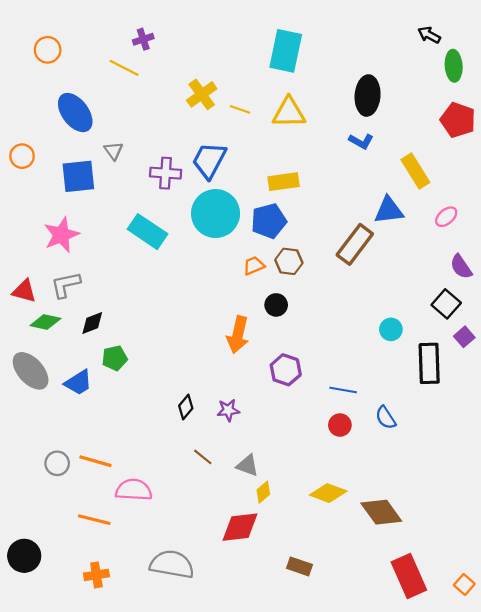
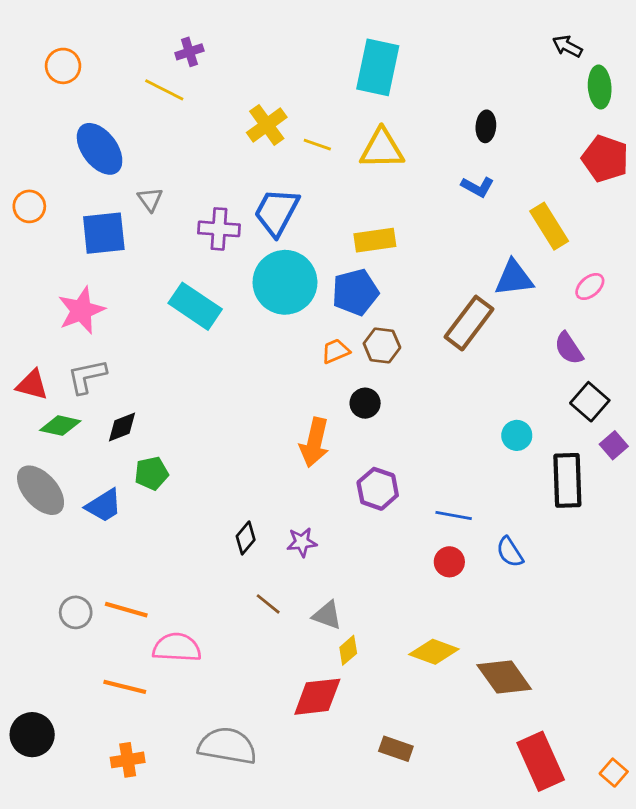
black ellipse: (368, 96) -> (486, 126), size x0.6
purple semicircle: (461, 267) -> (569, 348), moved

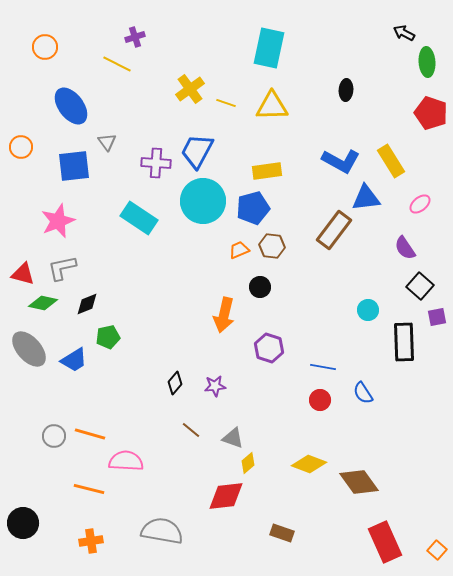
blue L-shape: (477, 187) -> (341, 161), moved, size x1.6
purple square: (614, 445) -> (437, 317), turned 30

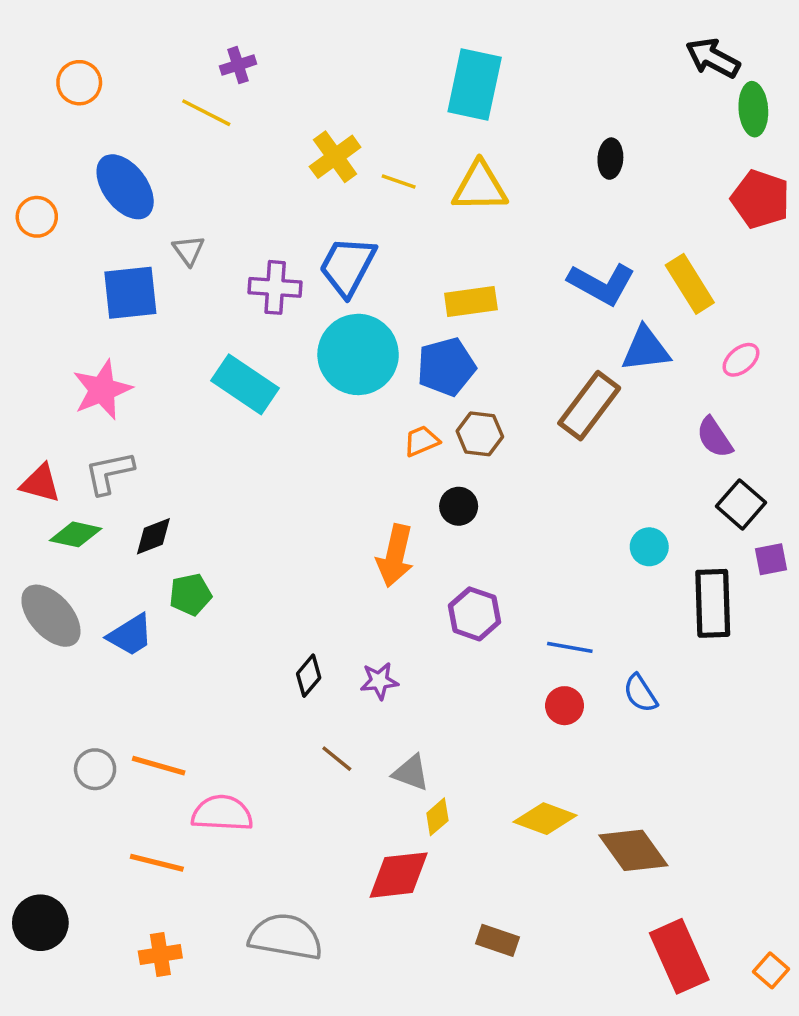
black arrow: (404, 33) -> (713, 58), size x1.4
orange circle: (21, 147) -> (37, 217), moved

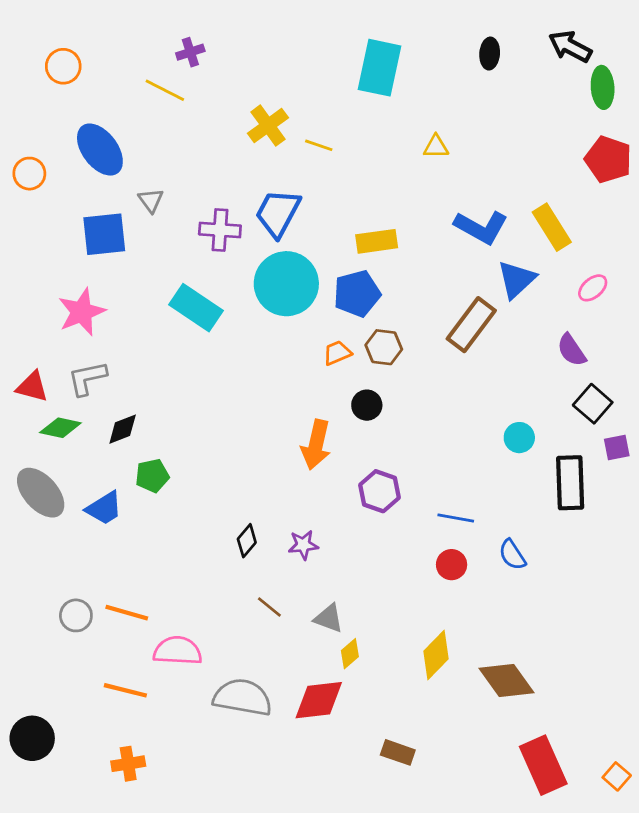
black ellipse: (610, 159) -> (490, 54), moved
yellow triangle: (480, 187) -> (436, 147), moved, size x0.6
blue triangle: (646, 349) -> (516, 279), turned -36
yellow diamond: (545, 819) -> (436, 655), turned -66
gray semicircle: (286, 937) -> (243, 697), moved

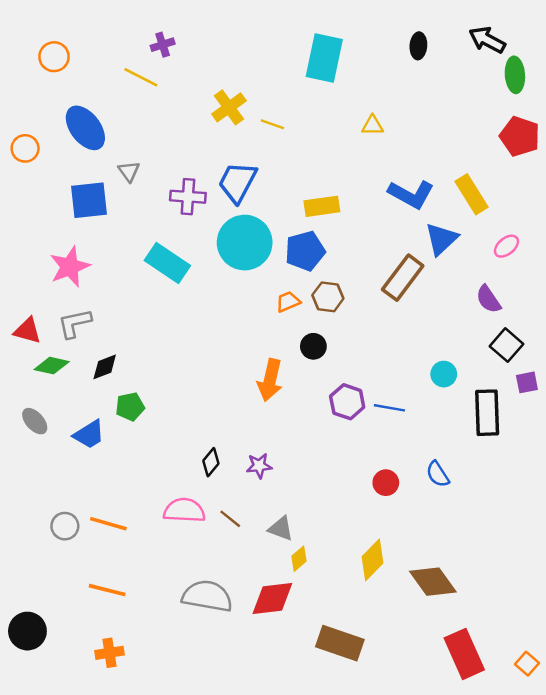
purple hexagon: (380, 491) -> (347, 402), moved
gray ellipse: (41, 493) -> (35, 421), size x0.6
blue line: (456, 518) -> (389, 408), moved
pink semicircle: (178, 651) -> (184, 510), moved
brown rectangle: (398, 752) -> (340, 643), size x1.6

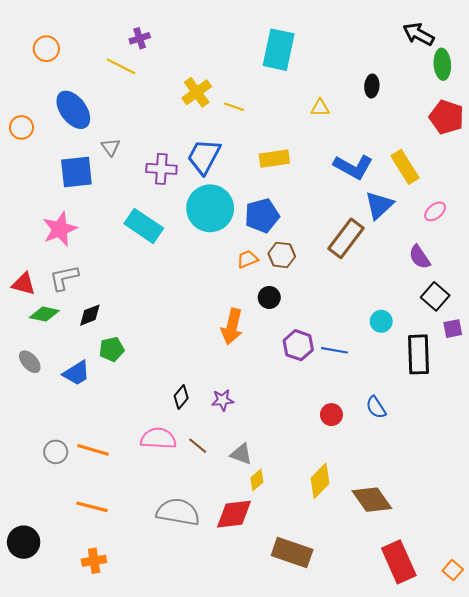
black ellipse: (418, 46) -> (372, 86), moved
yellow rectangle: (322, 206) -> (274, 159), moved

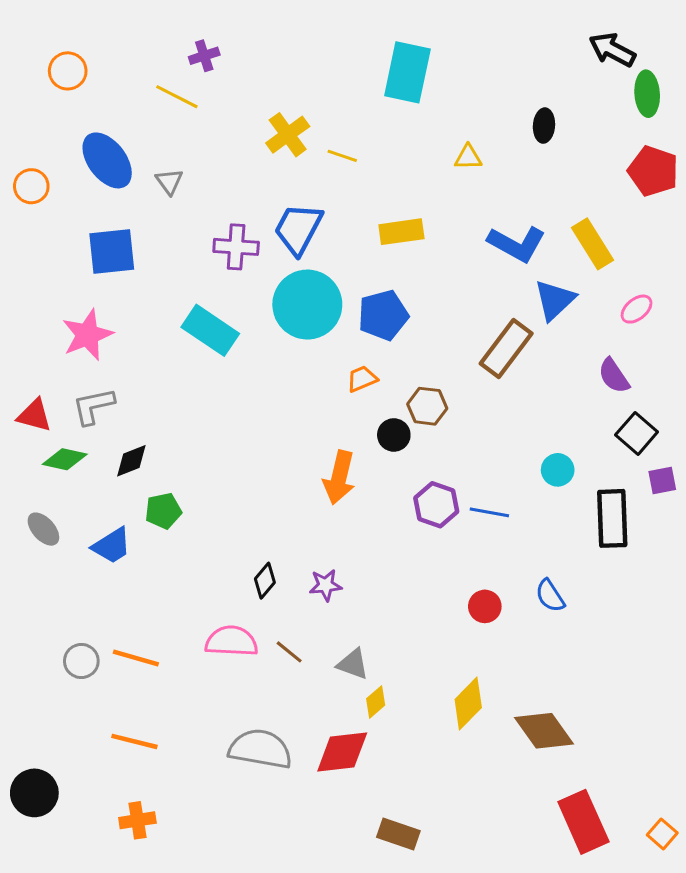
gray triangle: (111, 147) -> (169, 182), moved
brown hexagon: (282, 255) -> (427, 406), moved
brown rectangle: (292, 552) -> (398, 834), moved, size x0.7

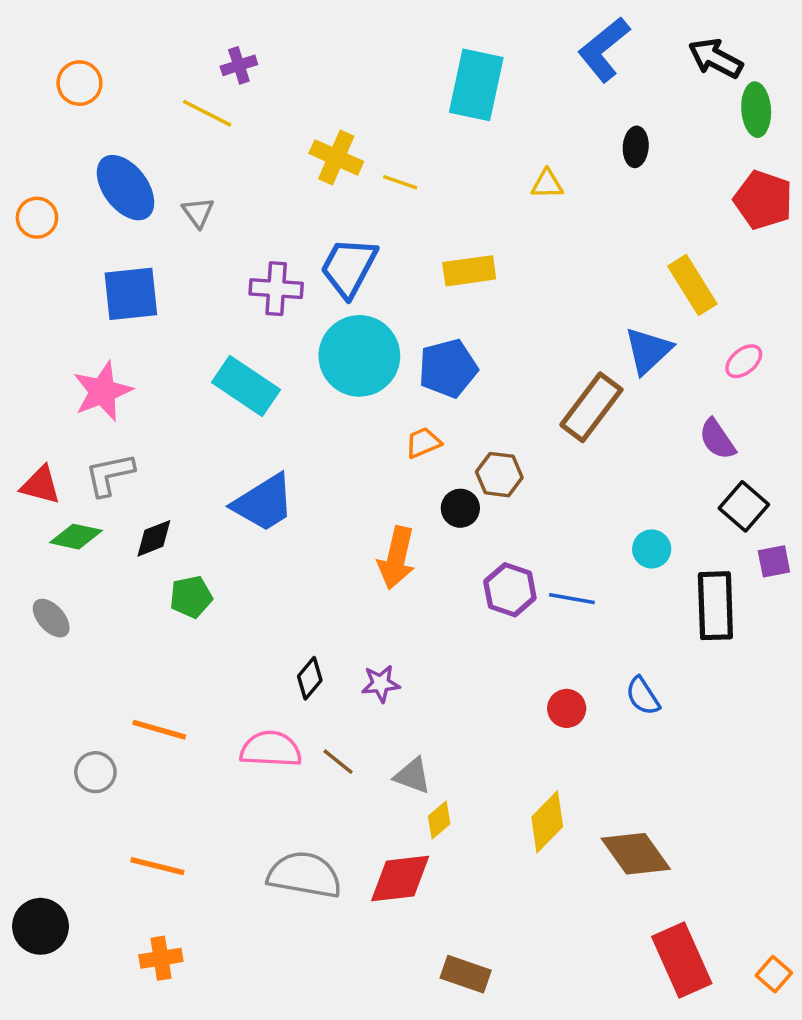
yellow cross: (288, 135) -> (336, 157), turned -30
blue L-shape: (517, 244) -> (604, 49), moved, turned 112
blue trapezoid: (112, 546) -> (264, 503), moved, size x1.4
orange line: (136, 658) -> (159, 730), moved

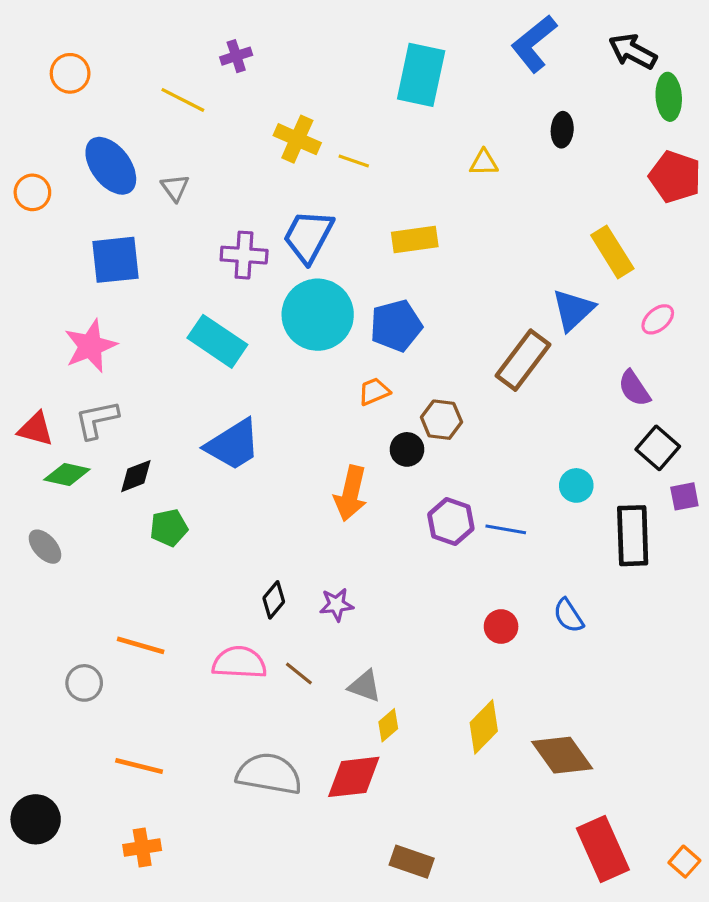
purple cross: (239, 65) -> (236, 56), moved

